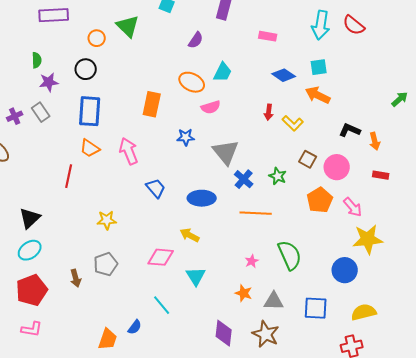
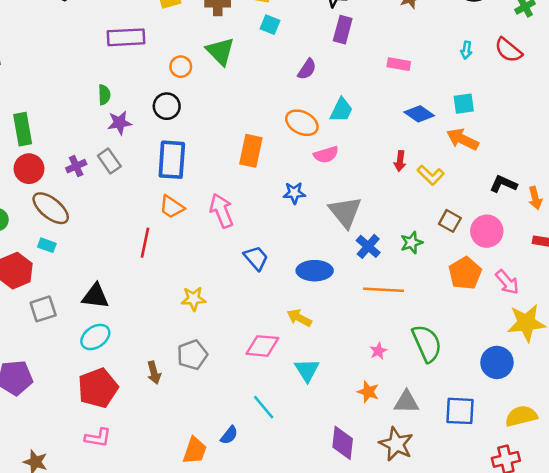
cyan arrow: (321, 25) -> (466, 50), size x0.5
green star: (278, 176) -> (412, 243), turned 30
black triangle: (30, 218) -> (95, 296), turned 50

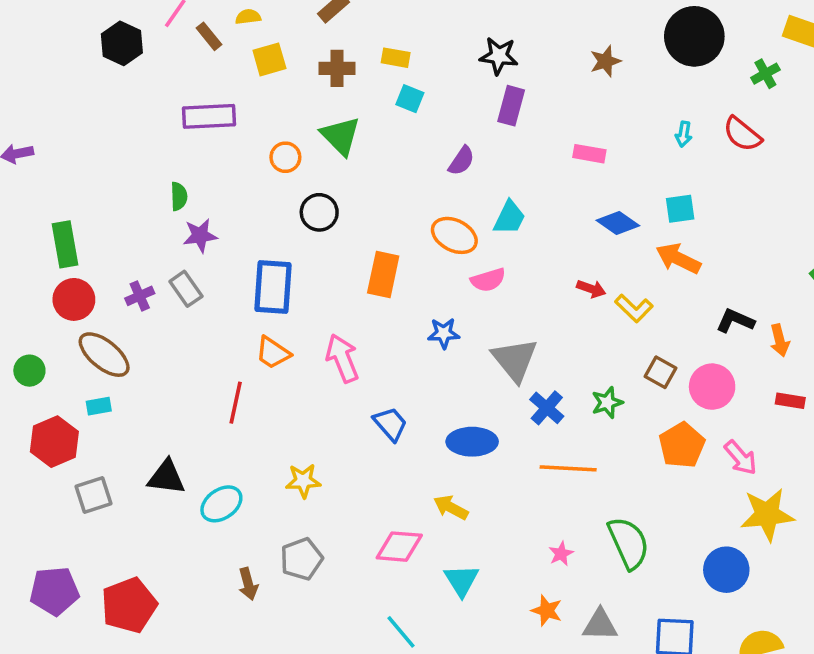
black circle: (167, 106) -> (319, 212), moved
red arrow: (400, 161) -> (591, 289), turned -78
cyan rectangle: (47, 245) -> (99, 406), turned -30
cyan ellipse: (95, 337) -> (221, 504), moved
red pentagon: (98, 388) -> (129, 605), moved

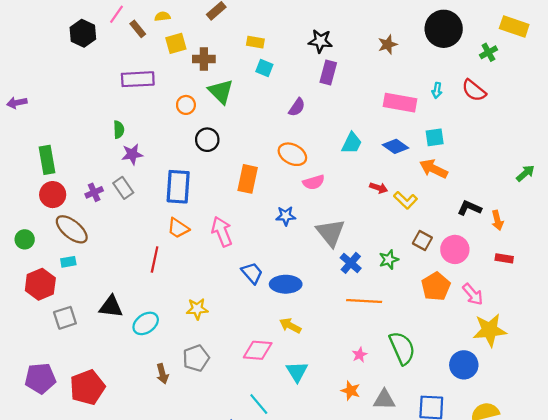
brown cross: (337, 68) -> (204, 59), moved
pink rectangle: (589, 154) -> (400, 103), moved, size x1.6
cyan trapezoid: (509, 218) -> (352, 143), moved
blue ellipse: (472, 442) -> (286, 284), moved

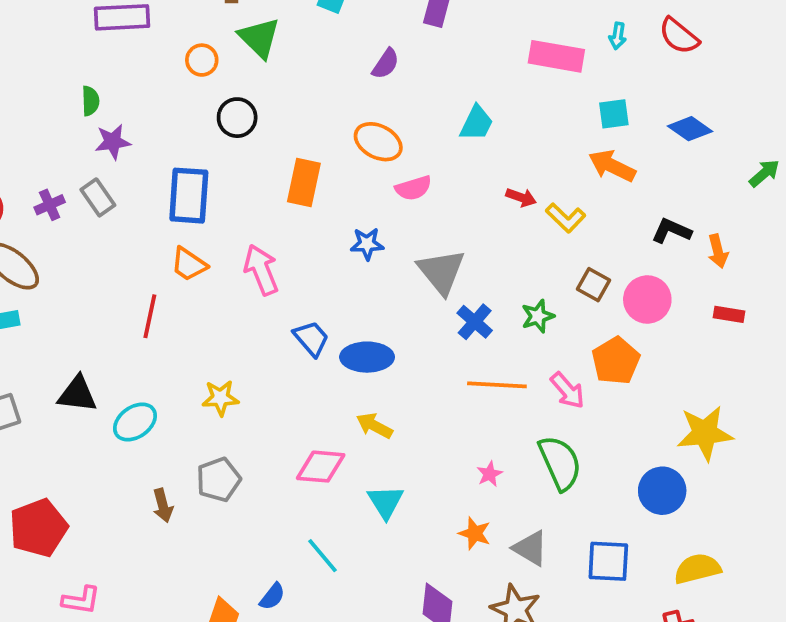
blue diamond: (395, 146) -> (690, 129), moved
pink arrow: (473, 294) -> (567, 390), moved
gray triangle: (384, 400) -> (530, 548), turned 30

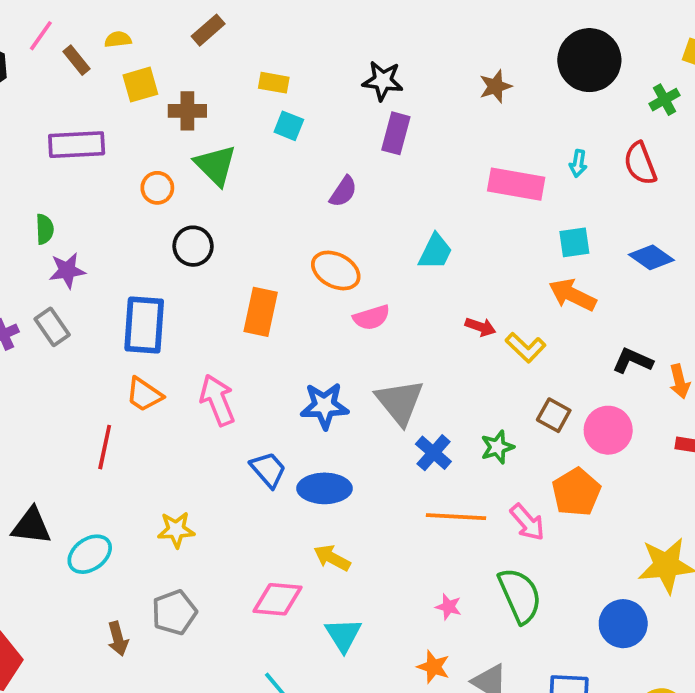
red semicircle: (679, 36) -> (640, 163), turned 30
blue star: (367, 244) -> (325, 406), moved, size x1.4
pink star: (490, 474) -> (448, 607), turned -30

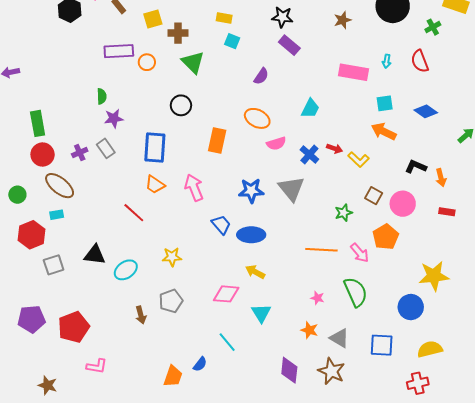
purple rectangle: (396, 133) -> (289, 45), turned -65
orange circle: (157, 188) -> (147, 62), moved
red line: (105, 447) -> (134, 213), turned -60
blue cross: (433, 453) -> (309, 155), moved

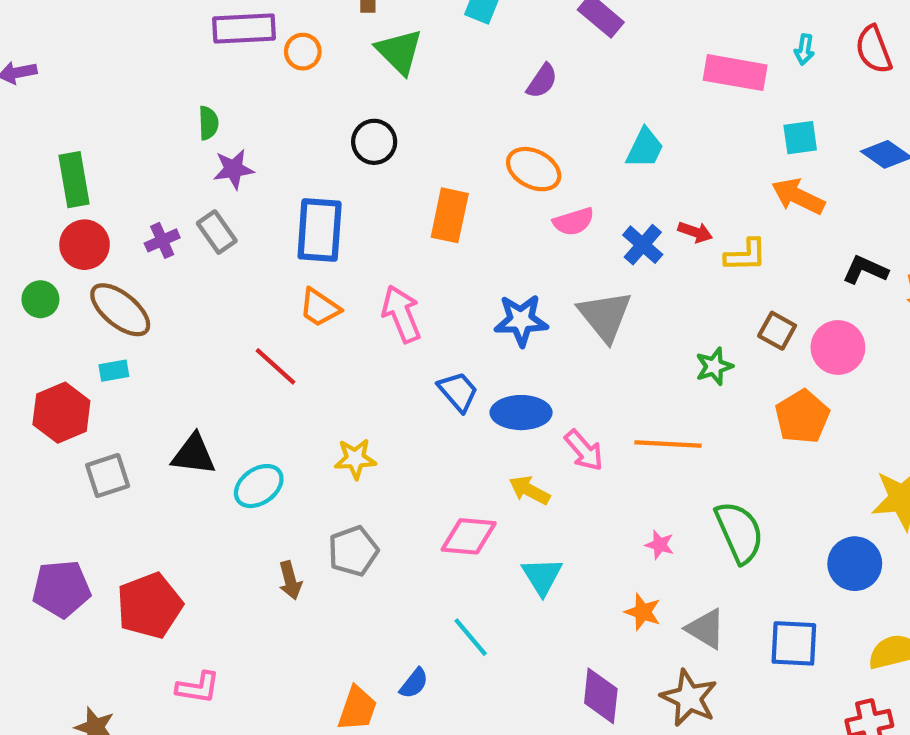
yellow L-shape: (359, 160) -> (746, 255), turned -45
green circle: (17, 195) -> (40, 299), moved
pink arrow: (360, 253) -> (584, 450), moved

